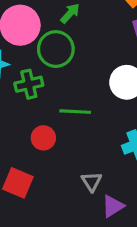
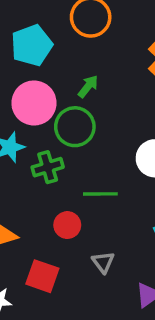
gray triangle: (92, 182) -> (103, 262), moved

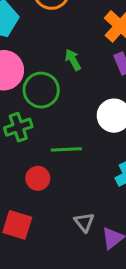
green arrow: (88, 86) -> (73, 60), moved, turned -65
gray triangle: (103, 262) -> (84, 222), moved

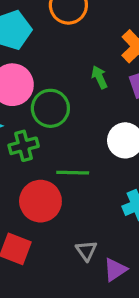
green arrow: (73, 60) -> (99, 77), moved
red circle: (38, 178) -> (40, 201), size x1.6

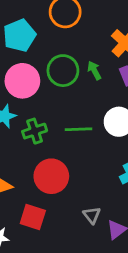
green circle: (50, 108) -> (63, 71), moved
green line: (73, 173) -> (79, 129), moved

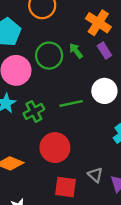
red square: (33, 217) -> (66, 187), moved

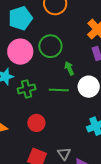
green arrow: (76, 51) -> (69, 68), moved
red circle: (55, 148) -> (36, 123), size x0.7

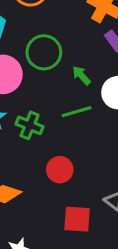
green cross: (27, 89) -> (30, 125), turned -36

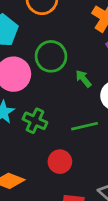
green line: (77, 112) -> (85, 126), moved

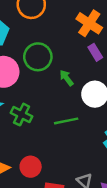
red circle: (60, 162) -> (31, 167), moved

